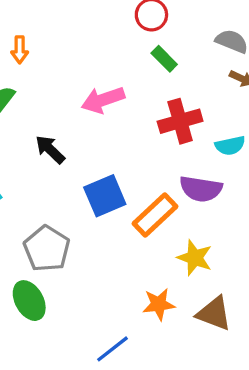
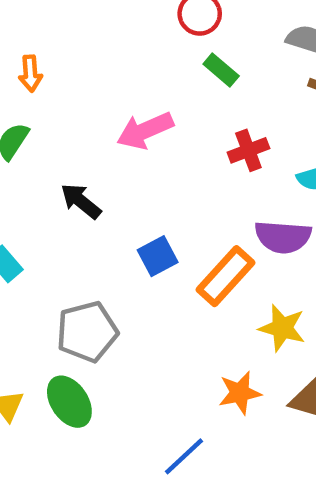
red cross: (180, 121) -> (248, 150), size x0.7
blue square: (105, 196) -> (158, 256), size x0.7
gray pentagon: (47, 249) -> (87, 332), turned 30

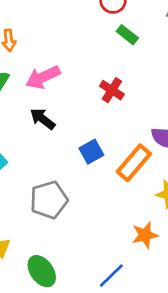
pink arrow: (145, 130) -> (43, 77), moved
red cross: (248, 150) -> (112, 90), moved, turned -35
green ellipse: (69, 402) -> (42, 271), moved

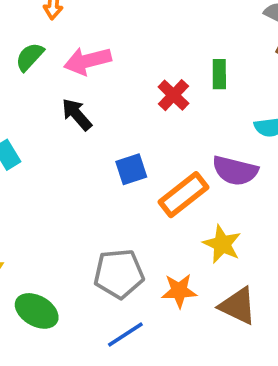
green rectangle: (127, 35) -> (219, 74), moved, turned 40
gray pentagon: (49, 200) -> (119, 274), moved
green ellipse: (42, 271) -> (37, 311), turned -36

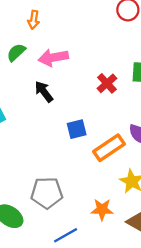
gray pentagon: (119, 274) -> (47, 193), moved

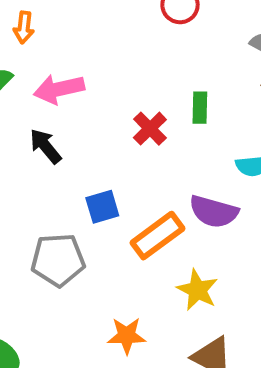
gray pentagon: (47, 193) -> (58, 260), moved
orange star: (102, 209) -> (127, 336), moved

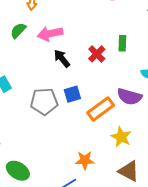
black arrow: (45, 146) -> (62, 58), moved
gray pentagon: (58, 260) -> (44, 101), moved

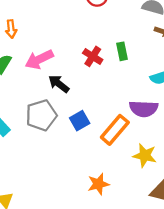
red cross: (97, 54) -> (93, 56), moved
gray pentagon: (44, 101) -> (41, 115), moved
orange star: (85, 160) -> (98, 184), moved

